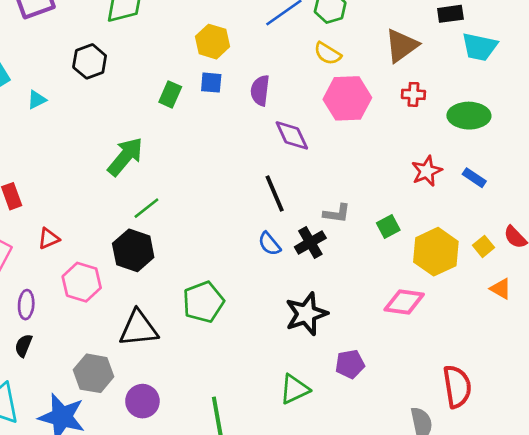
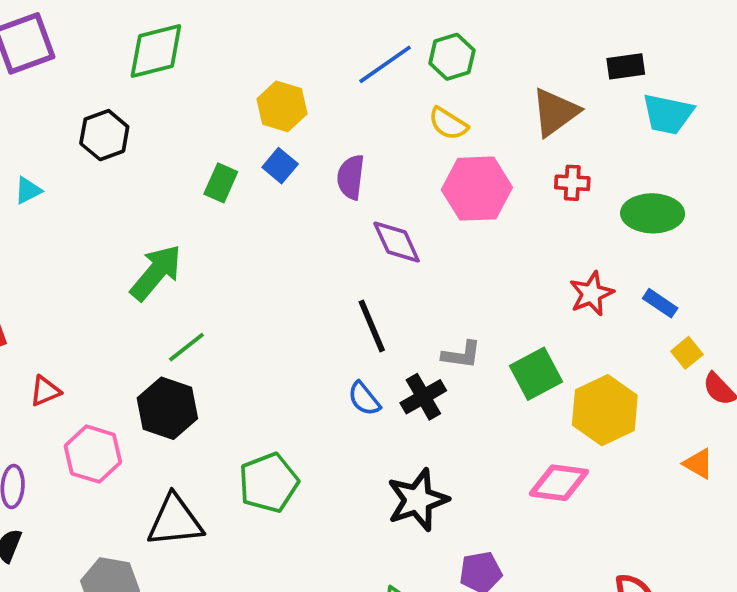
blue square: (211, 83) -> (280, 166), turned 35
green square: (388, 227) -> (536, 374), size x1.5
yellow square: (483, 246) -> (687, 353), moved

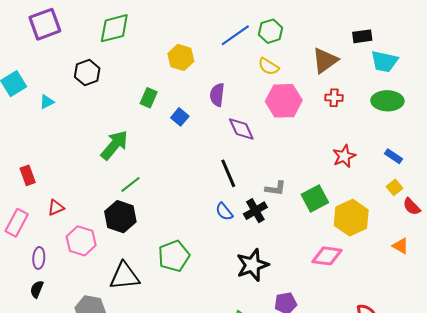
blue square: (280, 166) -> (180, 117), moved
green ellipse: (653, 213) -> (387, 101), moved
blue rectangle: (660, 303) -> (393, 156), moved

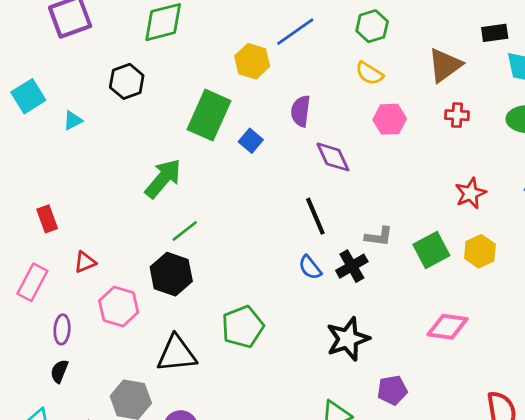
blue line: (235, 35) -> (295, 32), moved
green rectangle: (149, 98) -> (209, 115), size x1.8
pink hexagon: (284, 101) -> (390, 119), size x0.7
yellow hexagon: (351, 218) -> (480, 251), moved, size x0.7

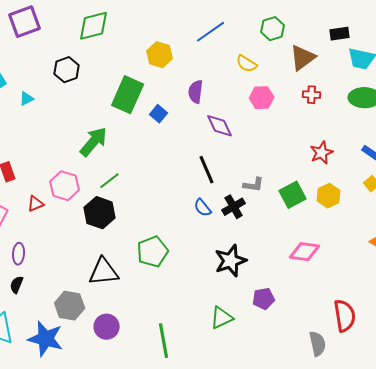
green hexagon: (372, 26) -> (273, 29), moved
blue line: (295, 32) -> (211, 32), moved
pink hexagon: (119, 307) -> (65, 186), moved

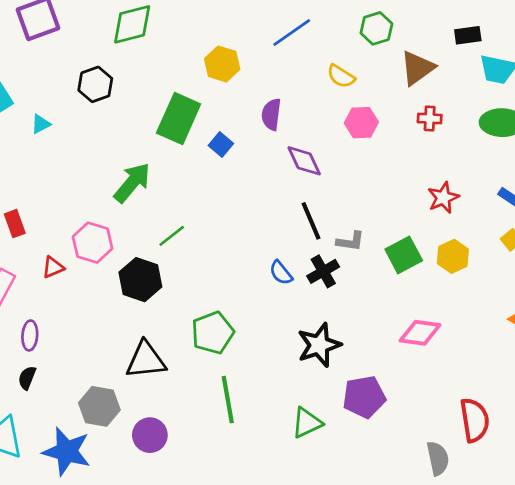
black line: (207, 170) -> (311, 221), moved
green line: (110, 181) -> (172, 236), moved
purple pentagon: (264, 299) -> (364, 397), size x1.4
green line: (164, 341) -> (228, 400), moved

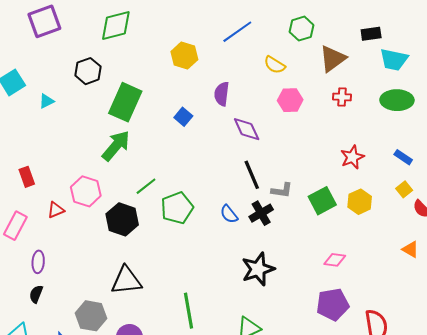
green rectangle: (179, 119) -> (125, 102), moved
green pentagon: (213, 333) -> (177, 208), moved
pink diamond: (420, 333) -> (335, 260), size x0.7
purple pentagon: (364, 397) -> (333, 304), moved

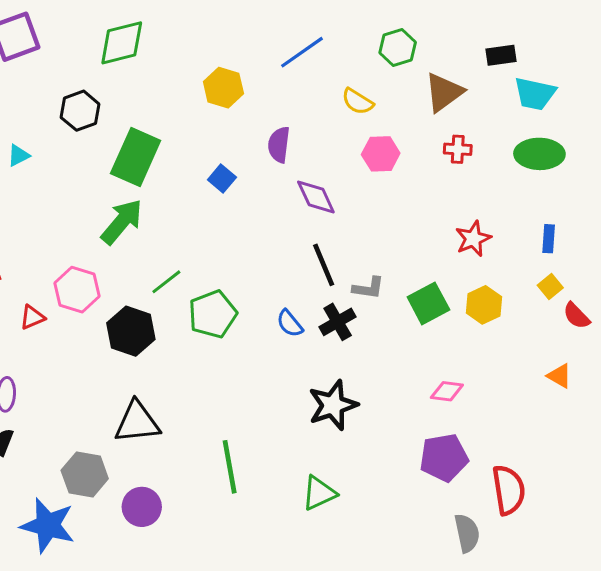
blue rectangle: (403, 157) -> (549, 239), turned 60

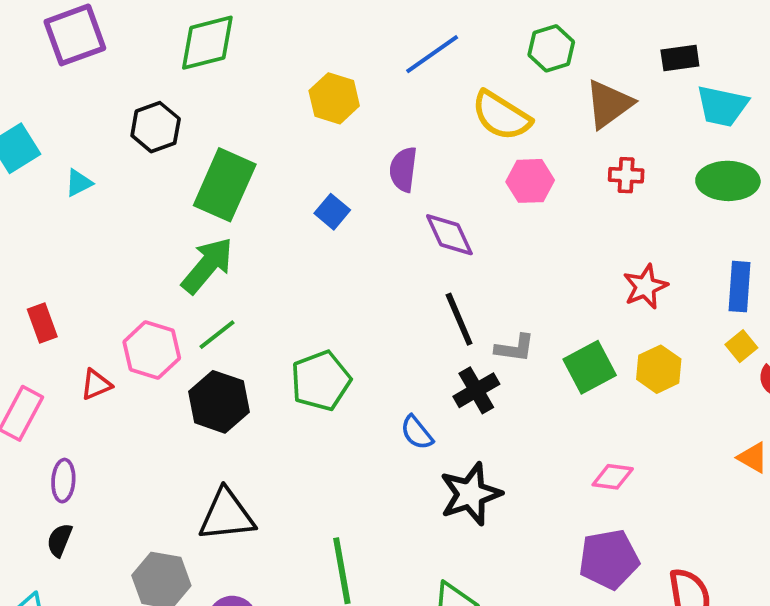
yellow semicircle: (358, 101) -> (501, 116), size x1.5
blue rectangle: (549, 239) -> (739, 287), size x1.4
green line: (166, 282) -> (217, 335), moved
blue semicircle: (290, 323) -> (417, 433), moved

